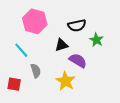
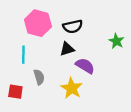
black semicircle: (77, 25) -> (73, 27), moved
green star: (96, 40) -> (116, 41), moved
cyan line: (21, 50) -> (23, 55), turned 42

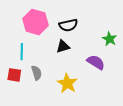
purple semicircle: (85, 66) -> (96, 62), moved
red square: (15, 92) -> (14, 75), moved

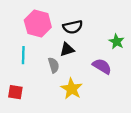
gray semicircle: (37, 73) -> (54, 65), moved
red square: (14, 75) -> (15, 92), moved

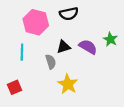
black semicircle: (73, 27) -> (69, 14), moved
purple semicircle: (102, 66) -> (88, 47), moved
red square: (15, 92) -> (14, 87), turned -32

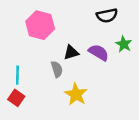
black semicircle: (69, 14) -> (107, 15), moved
cyan line: (22, 52) -> (17, 75), moved
red square: (14, 87) -> (16, 98), turned -32

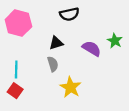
black semicircle: (107, 15) -> (69, 14), moved
pink hexagon: (40, 25) -> (18, 23), moved
black triangle: (71, 52) -> (56, 43), moved

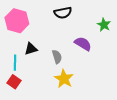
green star: (115, 41) -> (104, 25), moved
black triangle: (56, 43) -> (31, 49), moved
gray semicircle: (53, 64) -> (57, 57), moved

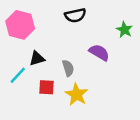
cyan line: (15, 63) -> (18, 75), turned 42
red square: (14, 82) -> (47, 87), moved, turned -32

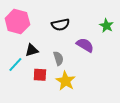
black semicircle: (75, 15) -> (60, 25), moved

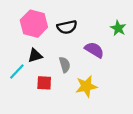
pink hexagon: (17, 22) -> (34, 24), moved
yellow star: (66, 81) -> (86, 86), moved, turned 30

